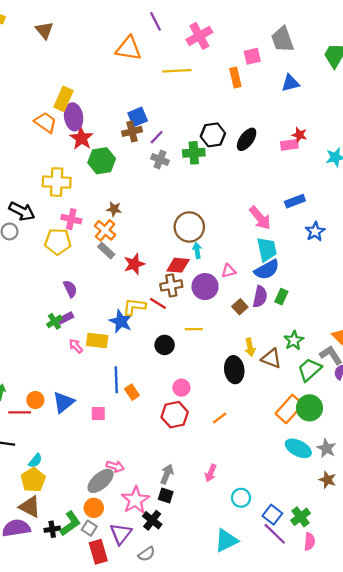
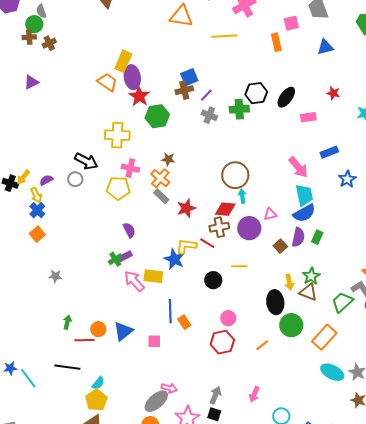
pink rectangle: (289, 145) -> (308, 117), moved
green star: (294, 340) -> (311, 276), moved
pink arrow: (76, 346) -> (134, 281), size x1.6
green circle: (310, 408) -> (291, 325), moved

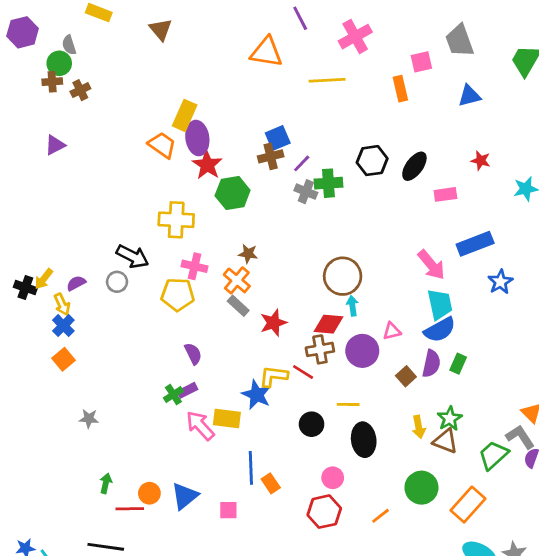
green cross: (239, 109) -> (328, 183), moved
blue rectangle: (329, 152) -> (475, 244), size x1.4
black ellipse: (275, 302) -> (364, 440), moved

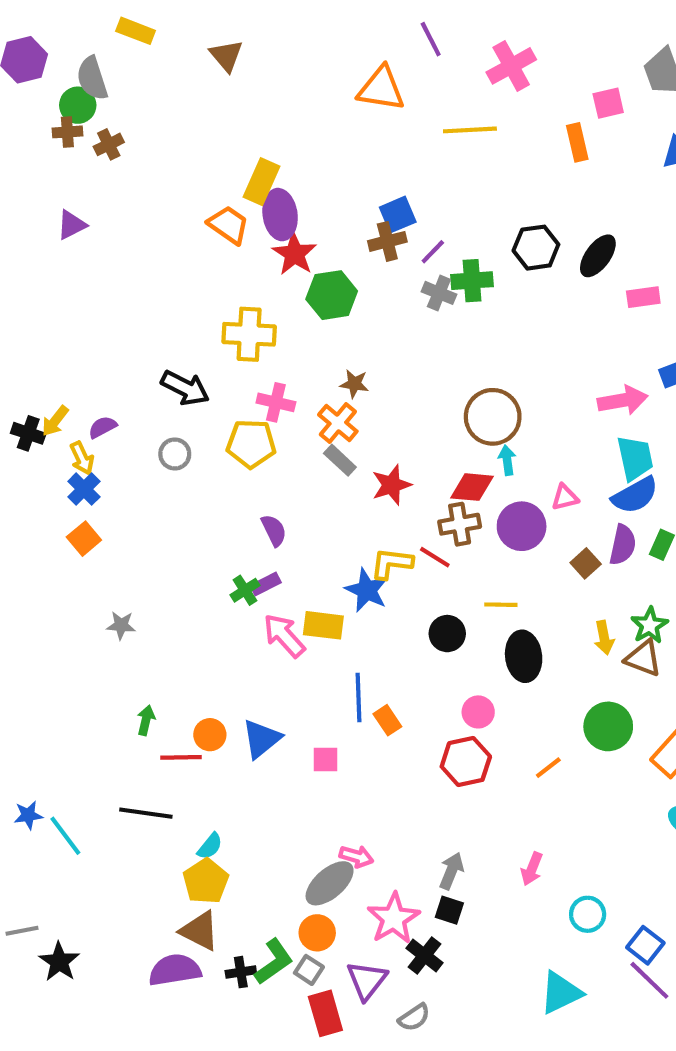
gray semicircle: (69, 45) -> (92, 78), size x1.5
pink arrow: (431, 265) -> (623, 400), turned -60
gray circle: (117, 282) -> (175, 454), moved

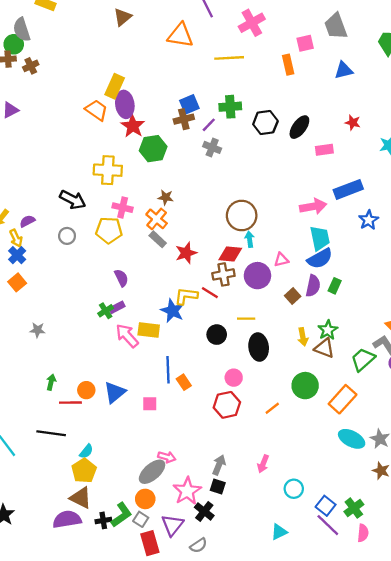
brown triangle: (226, 56) -> (123, 17), moved, turned 30
green cross: (472, 281) -> (230, 107), moved
cyan triangle: (561, 993) -> (279, 532), size x0.7

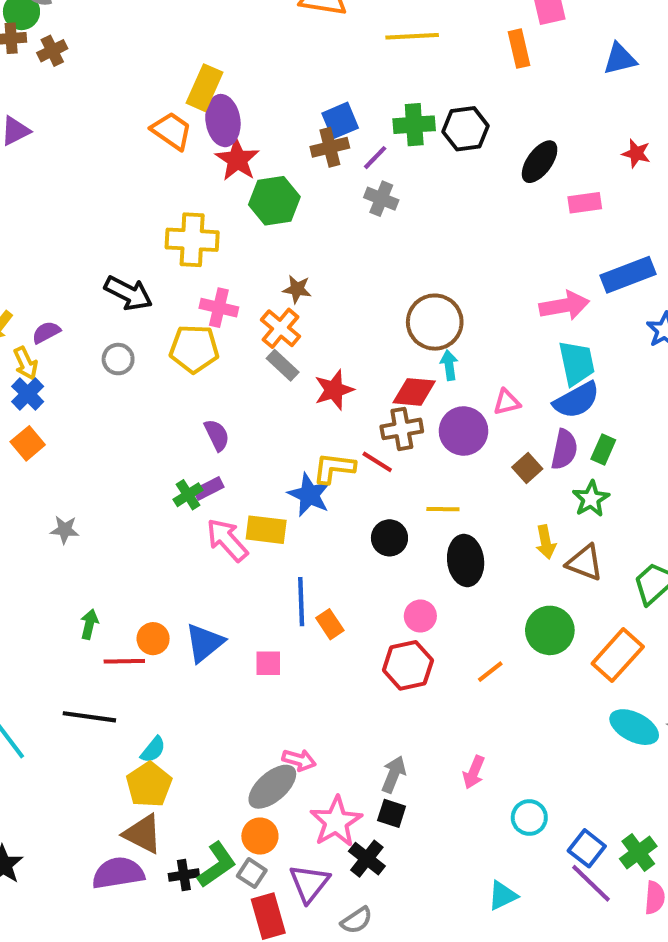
black hexagon: (265, 123) -> (466, 129), moved
green star: (328, 330) -> (591, 499), moved

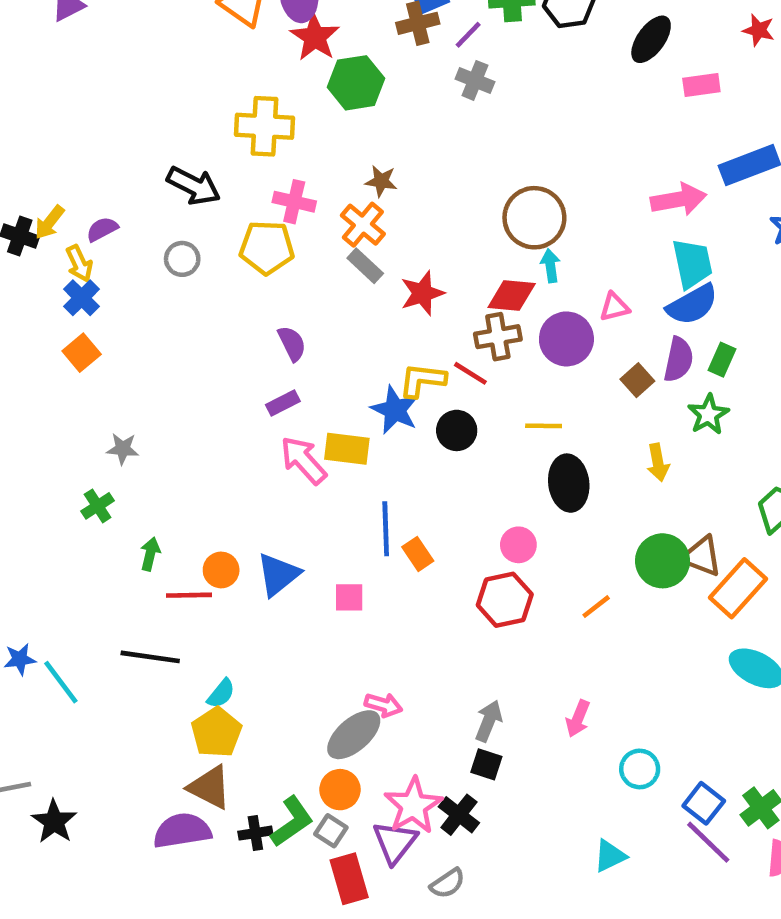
green cross: (188, 495) -> (98, 506), moved
black circle: (389, 538) -> (457, 430), moved
brown triangle: (585, 563) -> (701, 556), moved
pink star: (336, 822) -> (413, 806), moved

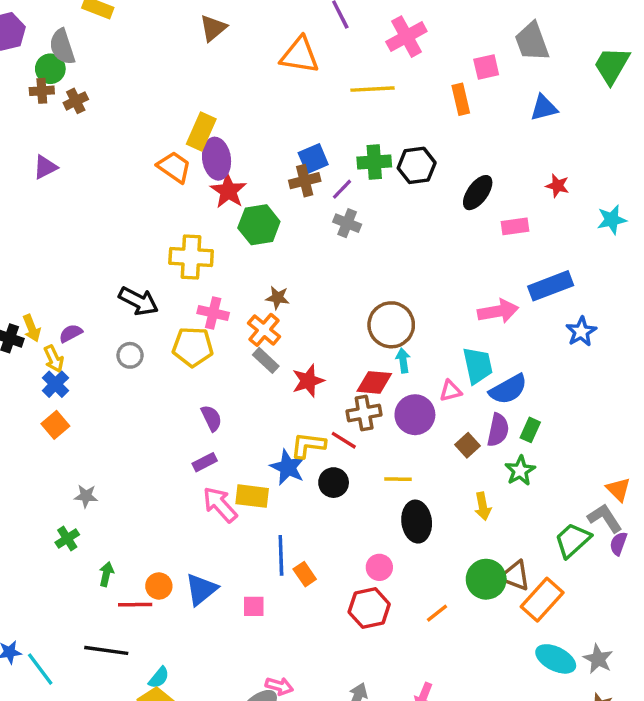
yellow arrow: (49, 222) -> (32, 328), turned -60
cyan trapezoid: (692, 263) -> (478, 366), moved

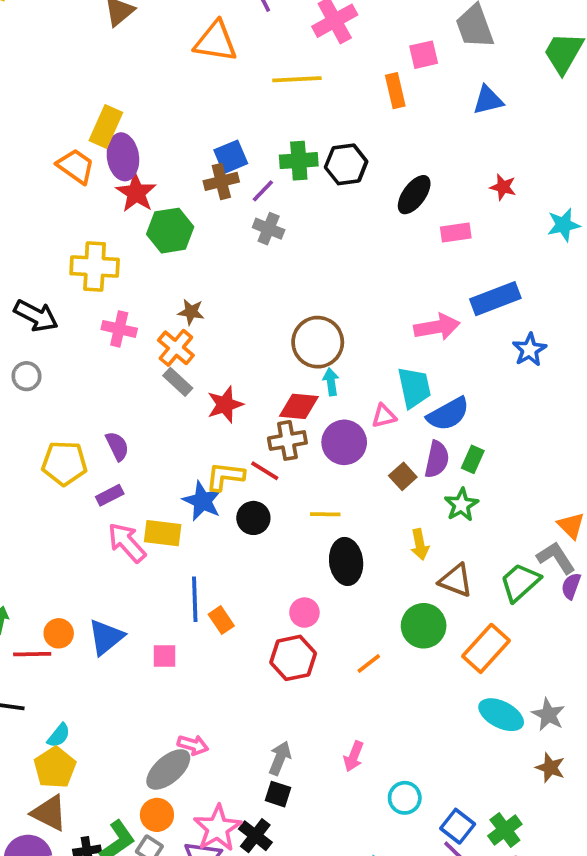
yellow pentagon: (193, 347) -> (64, 463), moved
brown triangle: (515, 576) -> (456, 580), moved

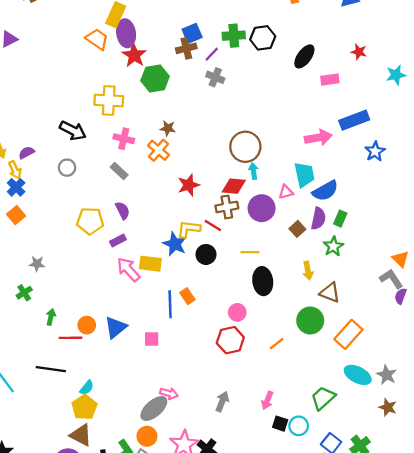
gray rectangle: (178, 382) -> (119, 171), moved
green trapezoid: (520, 582) -> (323, 398), moved
orange rectangle: (221, 620) -> (187, 296), moved
black square: (278, 794) -> (280, 424), moved

